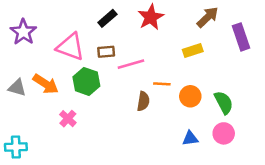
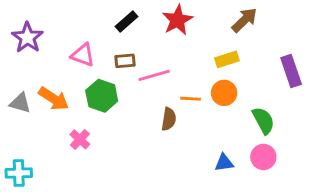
purple rectangle: (241, 37) -> (291, 71), moved
pink triangle: (70, 47) -> (83, 55), size x0.7
orange circle: (190, 96) -> (224, 93), moved

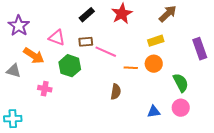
pink line: (154, 75) -> (106, 52), turned 40
orange arrow: (54, 99) -> (34, 56), moved
brown semicircle: (169, 119) -> (116, 92), moved
pink cross: (80, 139) -> (45, 89), moved, turned -32

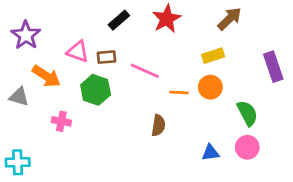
brown rectangle: (86, 42) -> (106, 57), moved

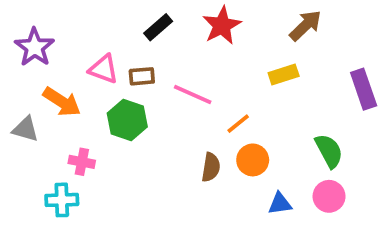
orange circle: (210, 87) -> (253, 160), moved
orange line: (179, 93) -> (238, 124), turned -42
cyan cross: (18, 162) -> (62, 200), moved

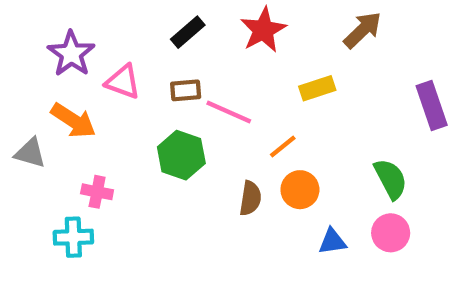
purple star: (35, 47) -> (71, 54), moved
yellow rectangle: (284, 75) -> (317, 88), moved
brown rectangle: (142, 76) -> (186, 90), moved
green hexagon: (127, 120) -> (181, 155), moved

